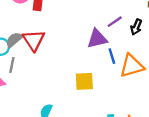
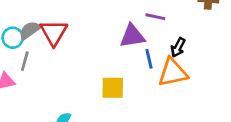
purple line: (115, 22) -> (155, 17), turned 42
black arrow: (136, 27) -> (178, 47), moved

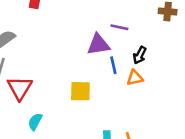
red triangle: (54, 33) -> (20, 88), moved
orange triangle: (173, 73) -> (135, 78), size x0.6

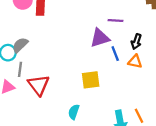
orange triangle: (135, 78) -> (135, 62), turned 32
cyan semicircle: (35, 122) -> (74, 112), moved

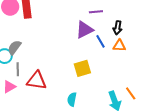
red triangle: (39, 85) -> (37, 80), turned -35

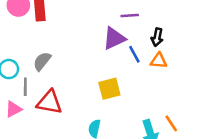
gray semicircle: (14, 47) -> (42, 61), moved

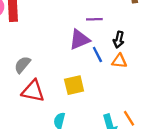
gray semicircle: (42, 61) -> (22, 65), moved
red triangle: (49, 102) -> (33, 91), moved

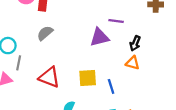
blue line: (97, 55) -> (111, 86), moved
gray semicircle: (22, 65) -> (45, 33), moved

